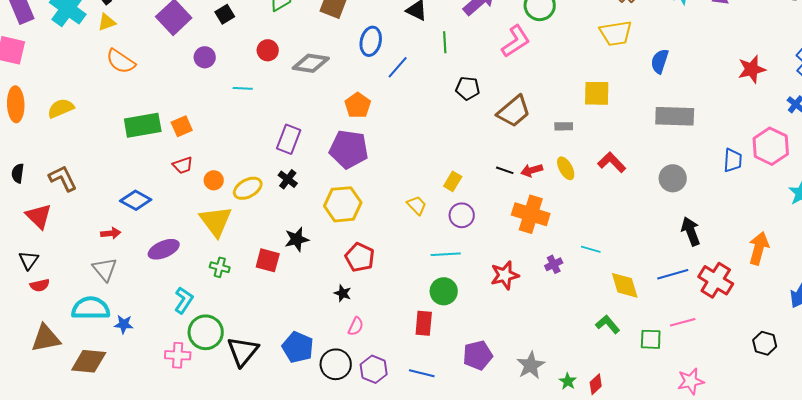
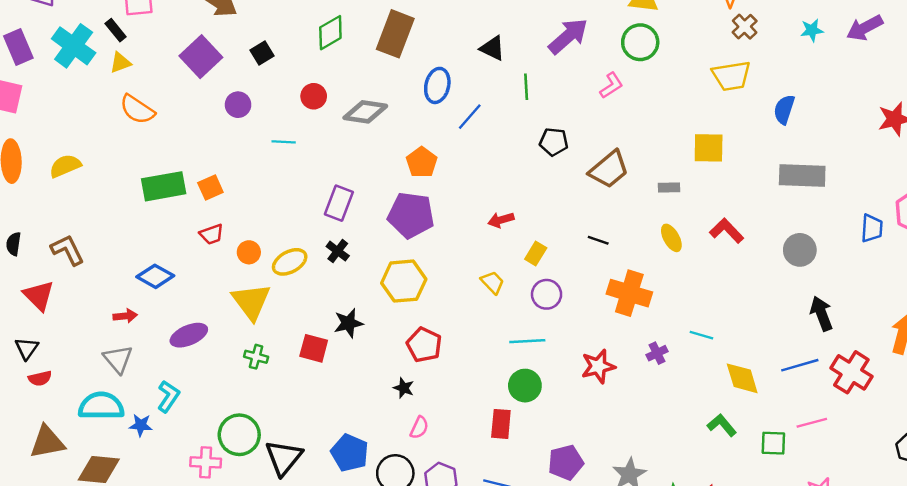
pink L-shape: (516, 41) -> (611, 85), size x0.7
red arrow: (532, 170) -> (501, 220), moved
cyan L-shape: (184, 300) -> (168, 396), moved

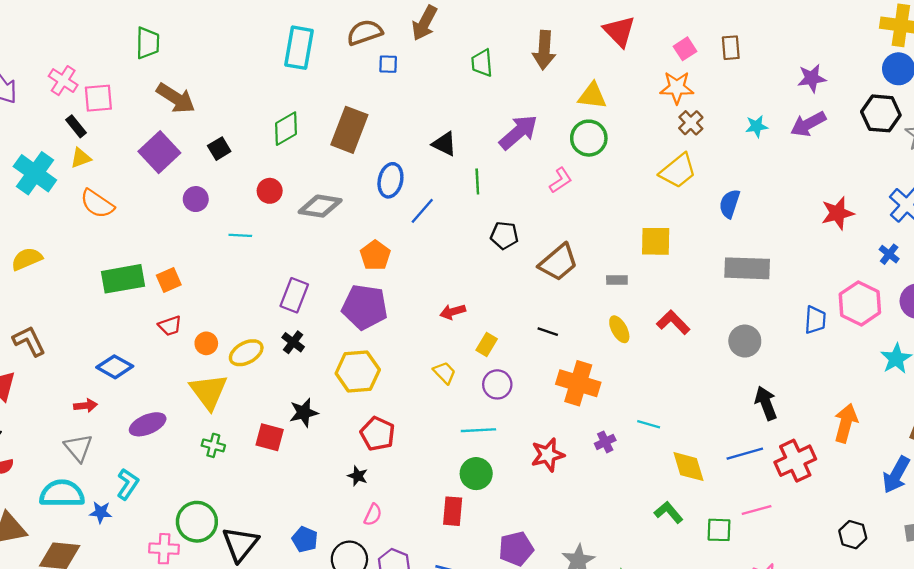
cyan cross: (74, 46) -> (35, 173), moved
yellow trapezoid: (731, 76) -> (678, 171), turned -30
red cross: (851, 372) -> (795, 461), turned 33
blue pentagon: (350, 453) -> (305, 539), size x0.7

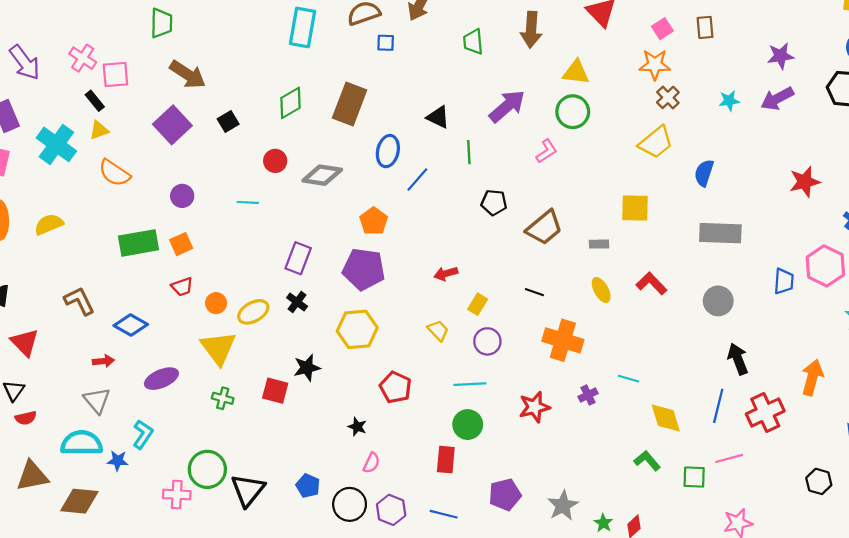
purple circle: (196, 199) -> (182, 196), moved
brown L-shape: (29, 341) -> (79, 301), moved
red pentagon: (378, 434) -> (396, 387), moved
blue line: (745, 454) -> (718, 406), turned -60

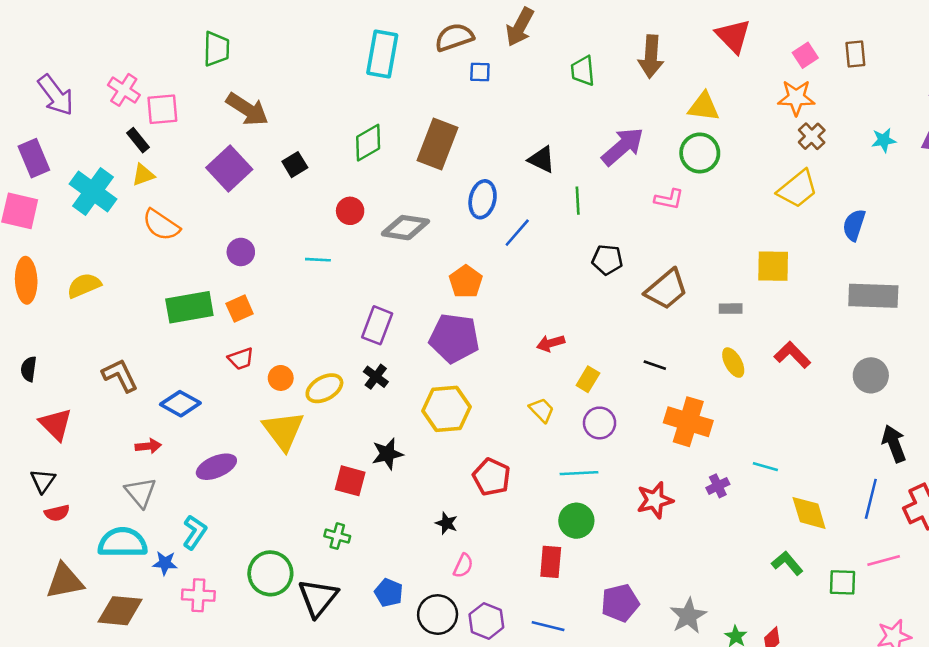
pink L-shape: (546, 151) -> (669, 199), turned 45
green cross: (223, 398) -> (337, 536), moved
pink cross: (177, 495) -> (198, 595), moved

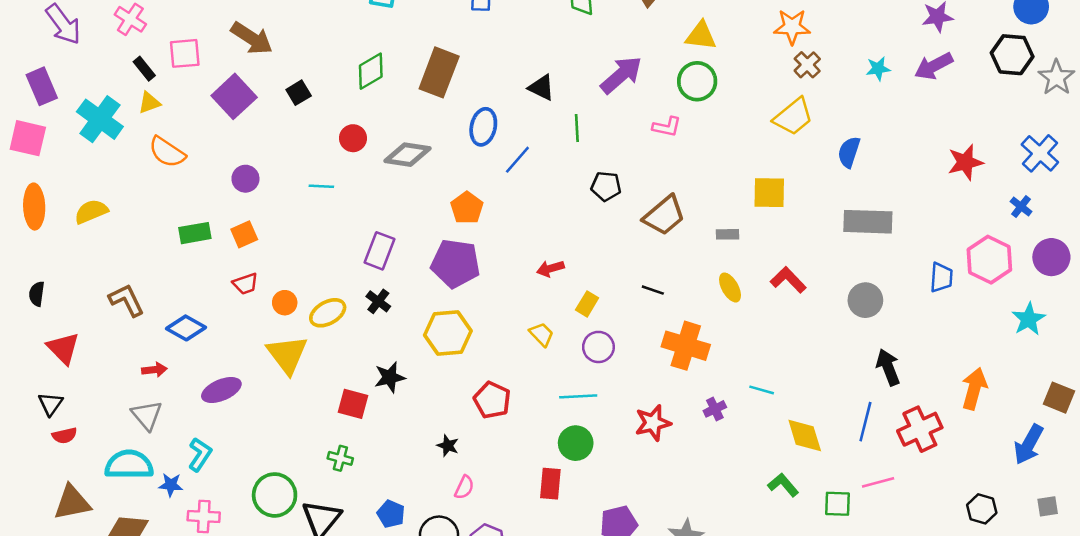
pink square: (162, 109) -> (185, 53), moved
green rectangle: (189, 307) -> (195, 233), size x0.7

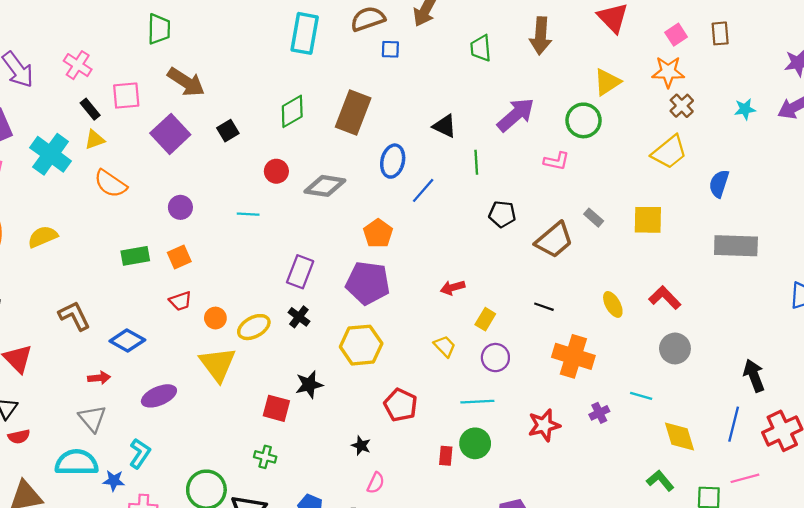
yellow triangle: (701, 36) -> (607, 82), moved, turned -40
gray rectangle: (727, 234) -> (594, 218), moved, turned 42
gray circle: (865, 300) -> (675, 348), moved
red rectangle: (550, 484) -> (446, 456), moved, size x0.7

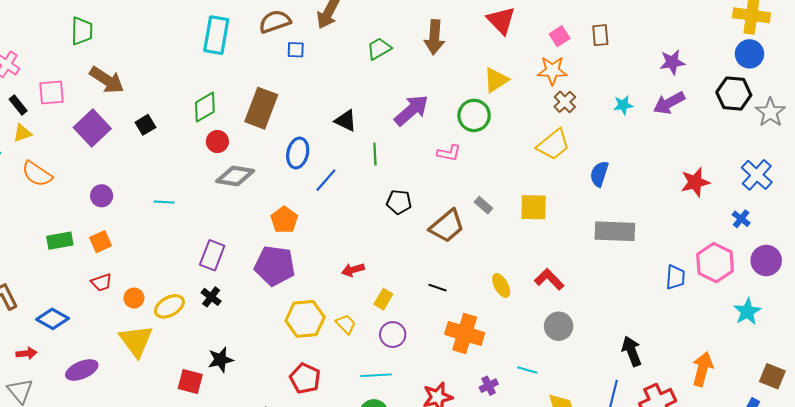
green trapezoid: (481, 48) -> (379, 49), turned 65
red circle: (276, 171) -> (217, 142), moved
yellow hexagon: (361, 345) -> (305, 319), moved

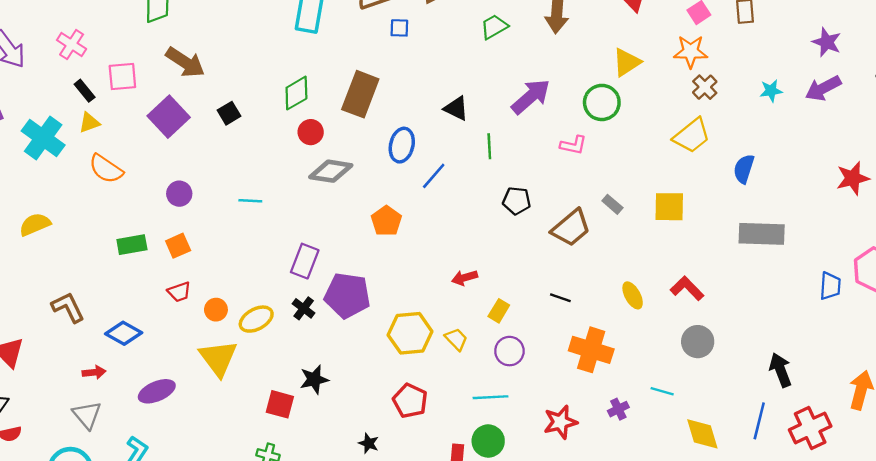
purple star: (672, 62) -> (827, 42), turned 30
purple pentagon: (275, 266) -> (347, 295), moved

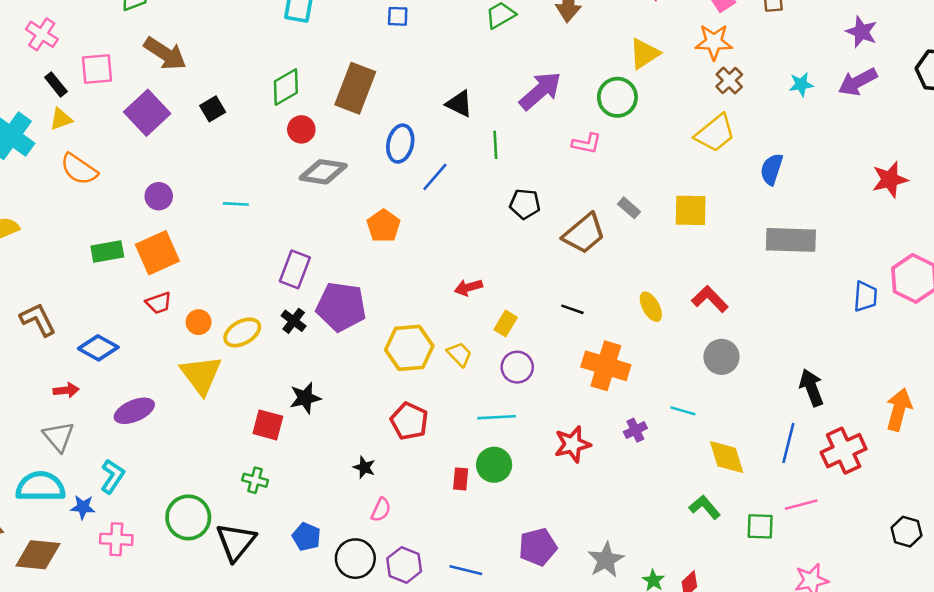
orange square: (178, 246) -> (157, 253), size x1.6

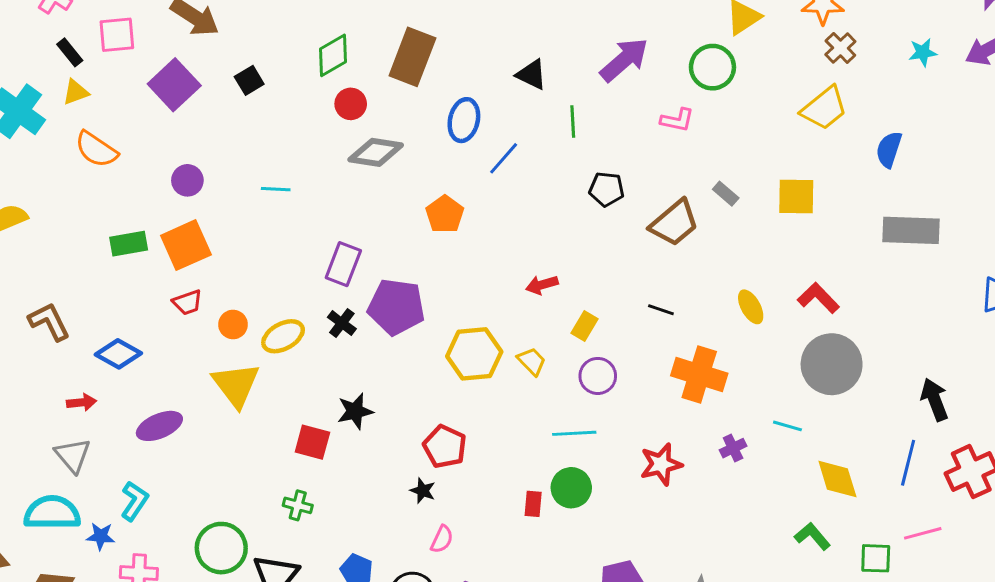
gray circle: (721, 357) -> (832, 364), size x1.5
red pentagon: (409, 421) -> (445, 447), moved

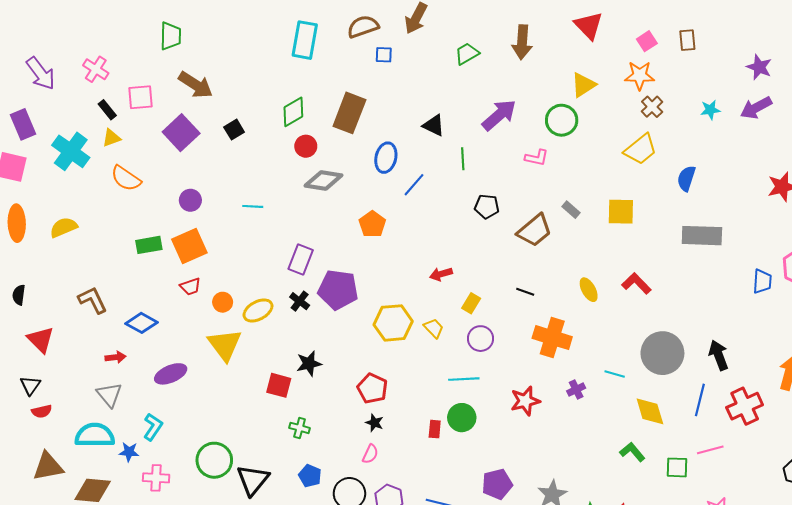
gray circle: (832, 364) -> (662, 353), moved
black star: (423, 491) -> (374, 423), moved
green cross: (298, 505) -> (300, 428), moved

